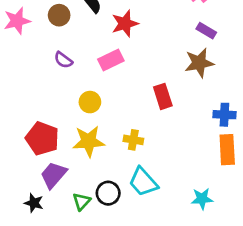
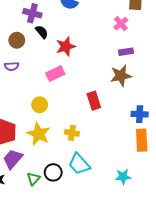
purple rectangle: (206, 31) -> (126, 52), turned -40
purple semicircle: (63, 60) -> (12, 66), moved, turned -40
yellow star: (89, 141) -> (39, 134), turned 30

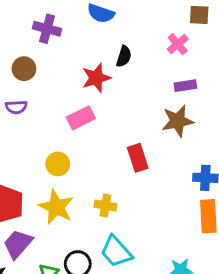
black semicircle: (42, 32) -> (124, 56), moved, turned 56

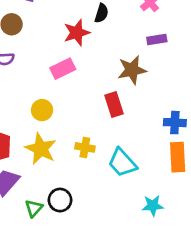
brown star: (178, 121) -> (132, 70), moved
cyan trapezoid: (116, 252) -> (122, 163), moved

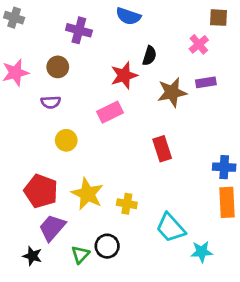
brown star: (132, 70) -> (172, 92), moved
yellow circle: (42, 110) -> (66, 140), moved
yellow cross: (85, 147) -> (127, 204), moved
cyan trapezoid: (122, 163) -> (171, 228), moved

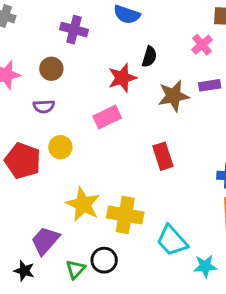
red pentagon: (41, 191) -> (23, 161), moved
yellow cross: (127, 204) -> (125, 215), size x1.6

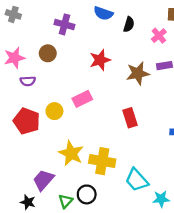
black semicircle: (149, 57) -> (129, 24), moved
purple semicircle: (44, 106) -> (28, 81), moved
pink rectangle: (107, 117) -> (82, 99), moved

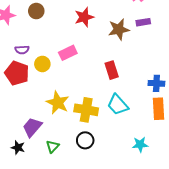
purple semicircle: (28, 81) -> (22, 50), moved
cyan trapezoid: (137, 180) -> (118, 105), moved
black circle: (87, 194) -> (85, 140), moved

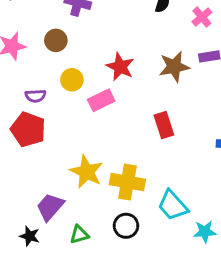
red star: (84, 17) -> (120, 67), moved, turned -30
yellow circle: (42, 64) -> (72, 80), moved
cyan trapezoid: (118, 105) -> (173, 205), moved
green triangle: (53, 146) -> (79, 235), turned 32

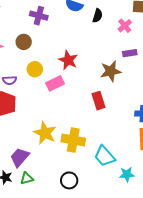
brown star: (174, 67) -> (111, 71), moved
black circle: (126, 226) -> (69, 180), moved
green triangle: (79, 235) -> (27, 178), moved

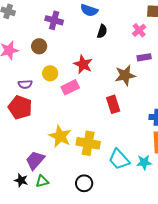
black semicircle: (97, 16) -> (102, 31), moved
cyan star: (127, 174) -> (144, 162), moved

